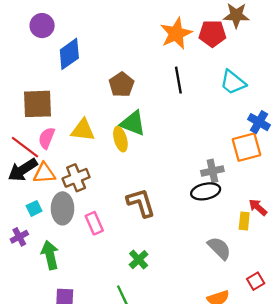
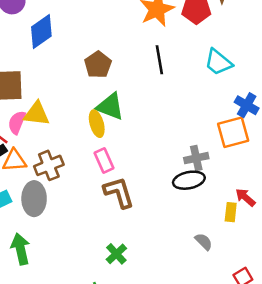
yellow triangle: (83, 130) -> (36, 114), moved
pink rectangle: (94, 223) -> (104, 161), moved
gray semicircle: (219, 248) -> (204, 242), size x0.7

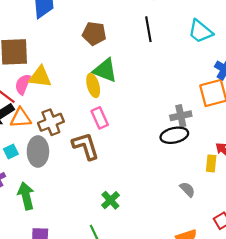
brown pentagon: (98, 65) -> (94, 33), turned -30
brown L-shape: (119, 192) -> (86, 146), moved

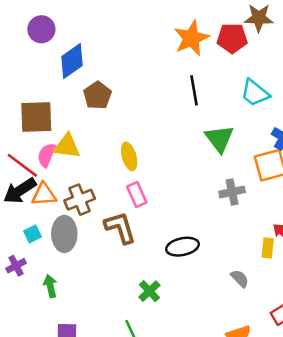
brown pentagon: (94, 33) -> (97, 95), moved, turned 30
green triangle: (105, 70) -> (219, 139), moved, turned 32
black ellipse: (174, 135) -> (183, 247), moved
green arrow: (26, 196) -> (50, 286), size x0.7

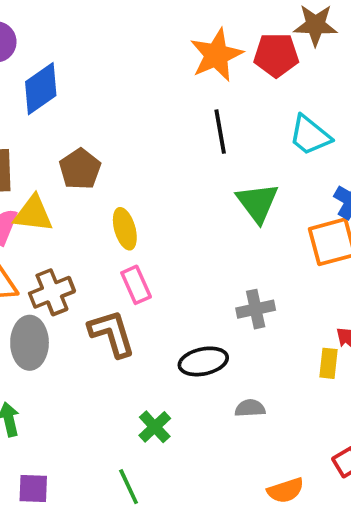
brown pentagon: (97, 95) -> (80, 169), moved
gray cross: (232, 192) -> (256, 309), moved
gray semicircle: (240, 278) -> (250, 408), moved, turned -48

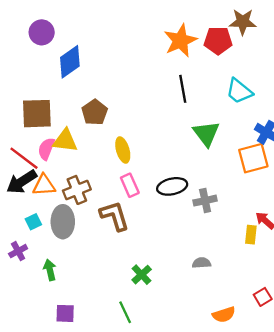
black ellipse: (203, 361) -> (172, 186), moved

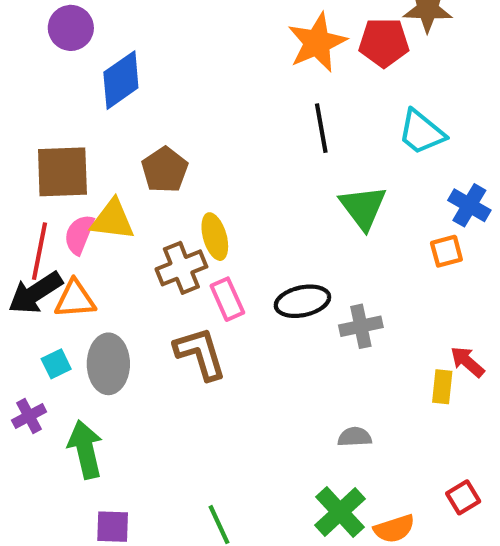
red line: (24, 158) -> (40, 251), turned 64
orange square: (253, 158) -> (446, 251), size x0.6
brown cross: (77, 190) -> (181, 268), moved
green arrow: (50, 270) -> (85, 449), size x1.5
green cross: (142, 275) -> (340, 512), moved, size x1.4

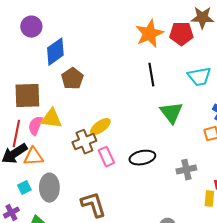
cyan trapezoid: (421, 132) -> (199, 77), turned -50
brown pentagon: (165, 170) -> (72, 79), moved
yellow ellipse: (215, 237) -> (100, 127), turned 70
gray cross: (361, 326) -> (186, 170), moved
brown L-shape: (200, 353) -> (93, 205), moved

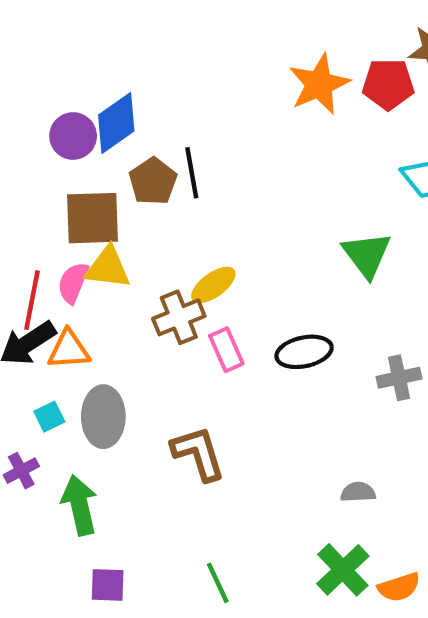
purple circle: (31, 27) -> (73, 136), moved
black line: (151, 75) -> (192, 173), moved
brown square: (27, 96) -> (92, 218), moved

